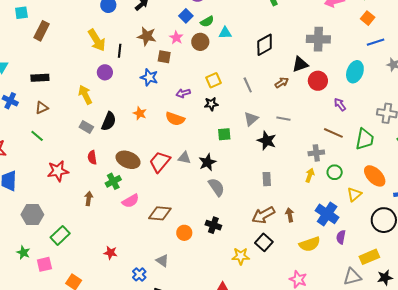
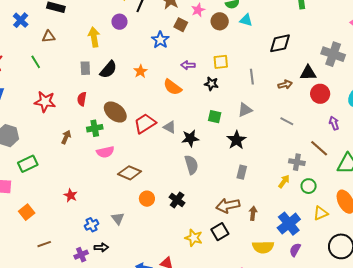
gray line: (283, 119) -> (287, 121), moved
gray rectangle: (86, 127) -> (85, 68), turned 40
black star: (267, 141) -> (236, 140), moved

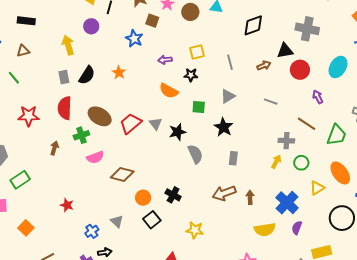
orange semicircle: (173, 87) -> (169, 91), moved
red semicircle: (82, 99) -> (65, 108), size x1.6
gray triangle: (170, 127) -> (156, 124), turned 32
gray semicircle: (191, 165) -> (195, 154), moved
black square: (220, 232) -> (152, 220), moved

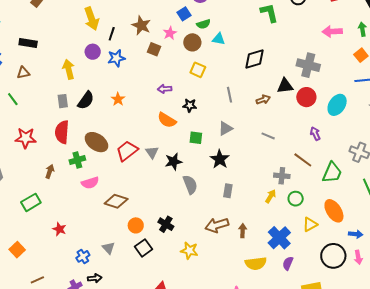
blue star: (134, 39) -> (116, 58), moved, turned 30
yellow square: (197, 52) -> (198, 70), moved, turned 35
red circle: (300, 70) -> (306, 97), moved
green rectangle: (20, 180) -> (31, 202), moved
yellow star: (195, 230) -> (189, 251), moved

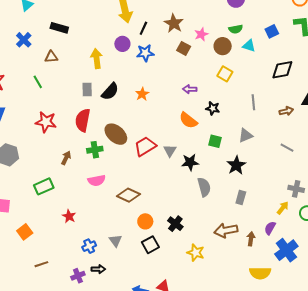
blue square: (184, 14) -> (272, 31), moved
pink semicircle: (90, 183) -> (97, 180), moved
purple semicircle: (288, 263) -> (270, 228), moved

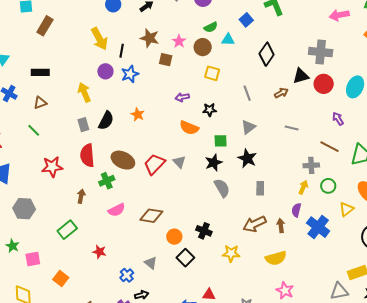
black diamond: (282, 70) -> (267, 54), turned -30
black star: (190, 162) -> (214, 163), moved
yellow semicircle: (260, 273) -> (276, 258), moved

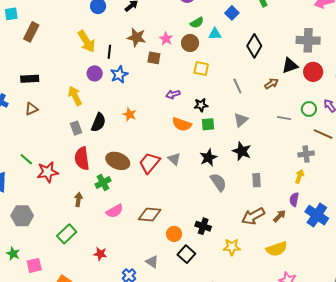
green line: (34, 130) -> (26, 159), moved
green square: (221, 141) -> (208, 124), moved
green circle: (328, 186) -> (309, 109), moved
brown arrow: (281, 226) -> (280, 216), turned 56

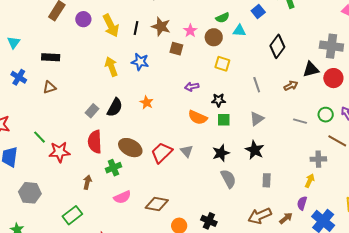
black line: (109, 52) -> (136, 28), moved
purple circle: (95, 73) -> (83, 19), moved
blue star: (119, 75) -> (140, 62), turned 30
yellow arrow: (75, 96) -> (111, 67), moved
gray rectangle: (76, 128) -> (92, 111), turned 56

